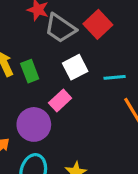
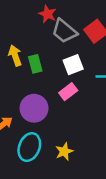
pink rectangle: (60, 100) -> (68, 92), moved

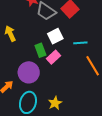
green rectangle: (35, 64) -> (40, 50), moved

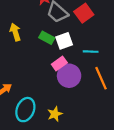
green rectangle: (40, 50) -> (47, 38), moved, turned -48
purple circle: (29, 72) -> (69, 76), moved

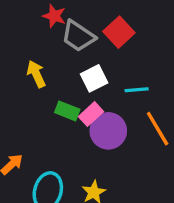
yellow arrow: (15, 32) -> (36, 74), moved
green rectangle: (47, 38) -> (67, 111), moved

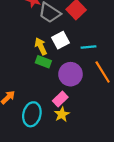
yellow arrow: (36, 74) -> (41, 46), moved
pink rectangle: (91, 114) -> (60, 99), moved

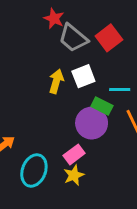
yellow arrow: (41, 46) -> (56, 81), turned 35
green rectangle: (43, 62) -> (102, 106), moved

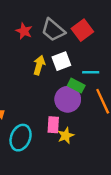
red star: (54, 19) -> (24, 31), moved
pink rectangle: (74, 154) -> (53, 125), turned -49
yellow star: (74, 175) -> (66, 136), moved

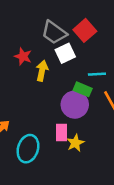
red star: (24, 31) -> (23, 56), moved
white square: (61, 61) -> (65, 53), moved

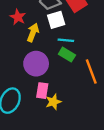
cyan line: (97, 74) -> (66, 40), moved
purple circle: (75, 105) -> (36, 64), moved

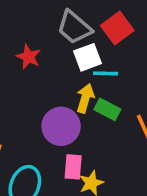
yellow arrow: (33, 33) -> (85, 98), moved
cyan line: (66, 40) -> (106, 73), moved

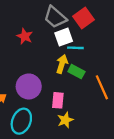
purple circle: (61, 126) -> (29, 86), moved
pink rectangle: (73, 167) -> (58, 100), moved

